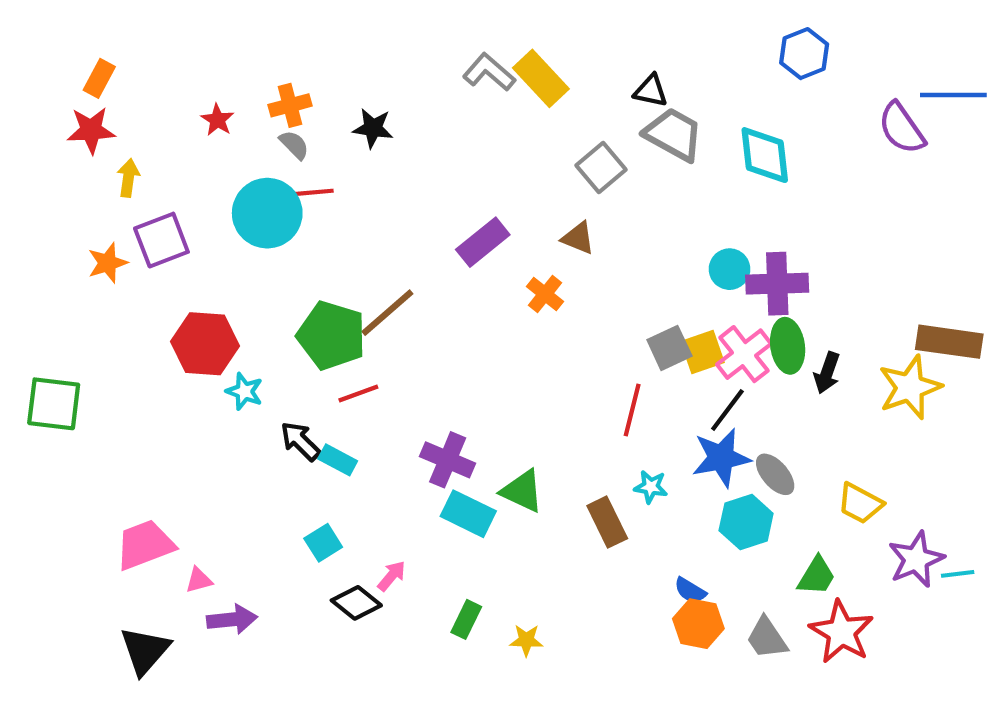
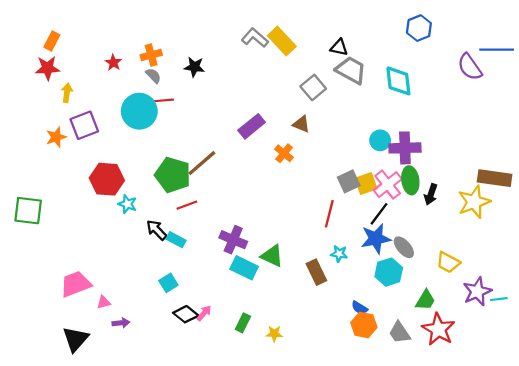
pink arrow: (392, 576) -> (204, 313), moved
purple arrow: (232, 619) -> (121, 323), size x0.7

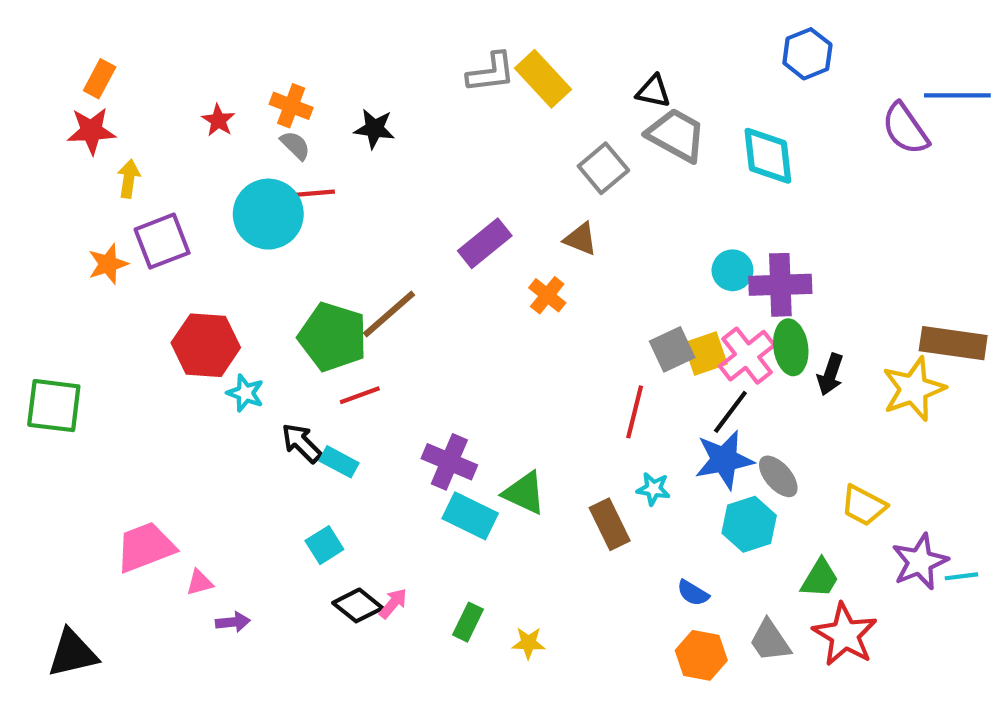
gray L-shape: (255, 38) -> (491, 72), turned 132
orange cross: (151, 55) -> (291, 106), turned 36
orange hexagon: (364, 325) -> (701, 655), moved
black triangle: (76, 339) -> (73, 653), moved, turned 36

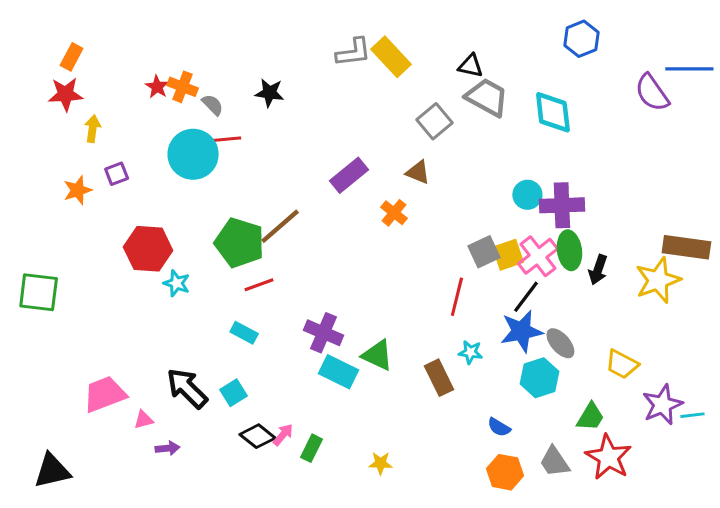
orange cross: (291, 106) -> (183, 87), moved
purple square: (162, 241) -> (117, 174), size x0.6
black arrow: (302, 443) -> (187, 388), moved, size x1.4
green rectangle: (468, 622) -> (312, 448), moved

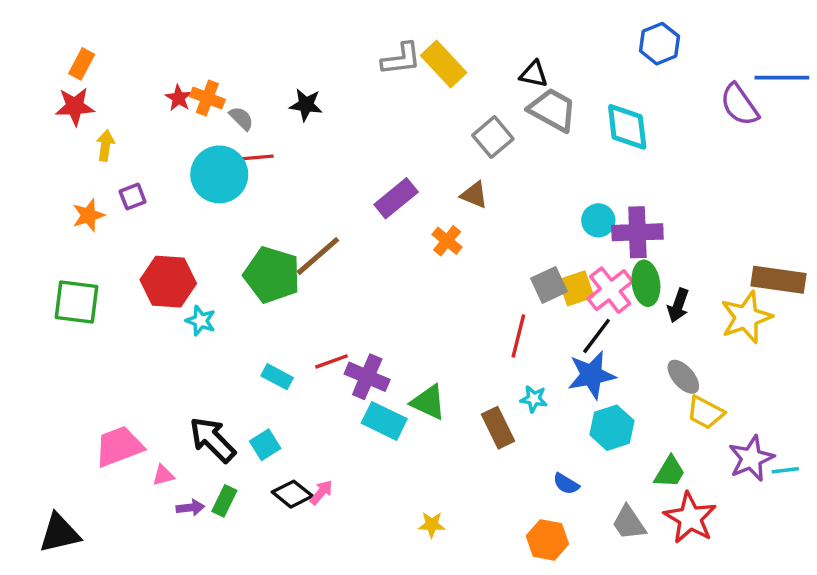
red line: (259, 285) -> (331, 361), moved
green square: (39, 292) -> (76, 302), moved
gray ellipse: (560, 343) -> (683, 377), moved
green rectangle: (312, 448) -> (224, 501), moved
orange hexagon: (505, 472) -> (547, 540), moved

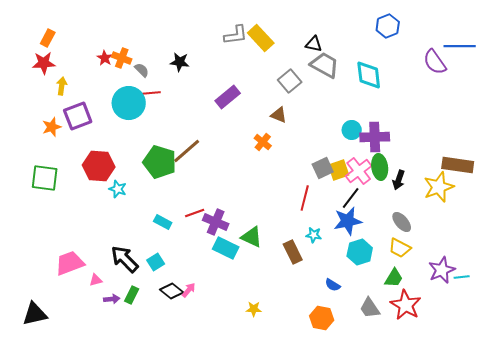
purple square: (133, 197) -> (78, 116), size x1.8
purple rectangle: (396, 198) -> (228, 97), moved
yellow trapezoid: (705, 412) -> (400, 248), moved

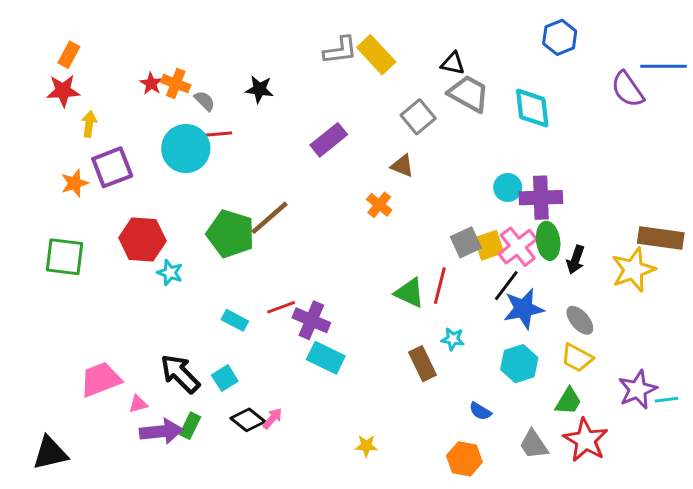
blue star: (348, 221) -> (524, 309), moved
green triangle: (252, 237) -> (410, 293), moved
purple arrow: (112, 299) -> (161, 431), size x1.8

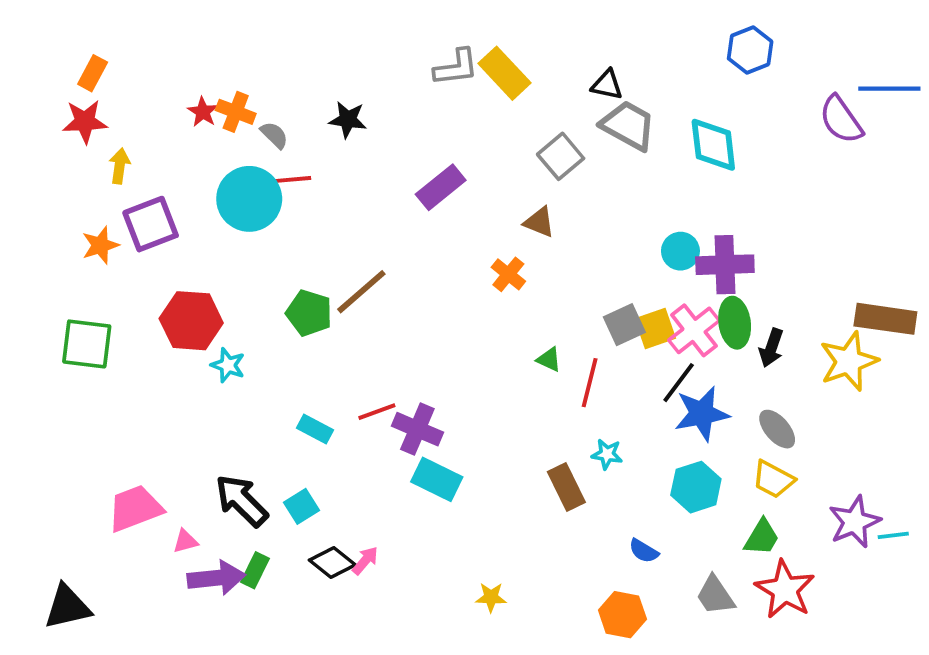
green pentagon: (231, 234) -> (309, 313), size x0.7
green triangle: (410, 293) -> (549, 359), moved, size x0.6

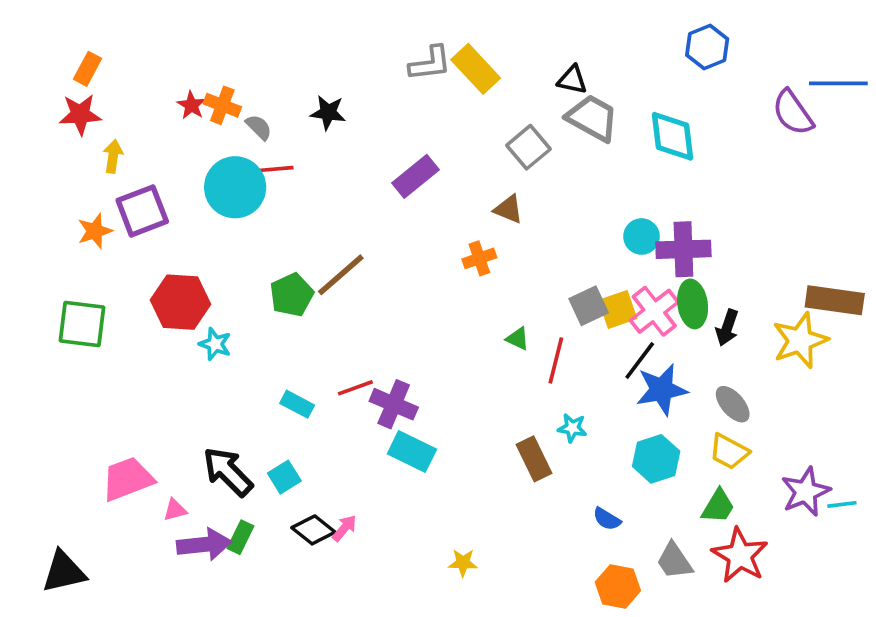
orange cross: (508, 274) -> (479, 258), turned 32
green pentagon: (309, 313) -> (292, 295), turned 30
orange hexagon: (622, 615) -> (618, 586), moved

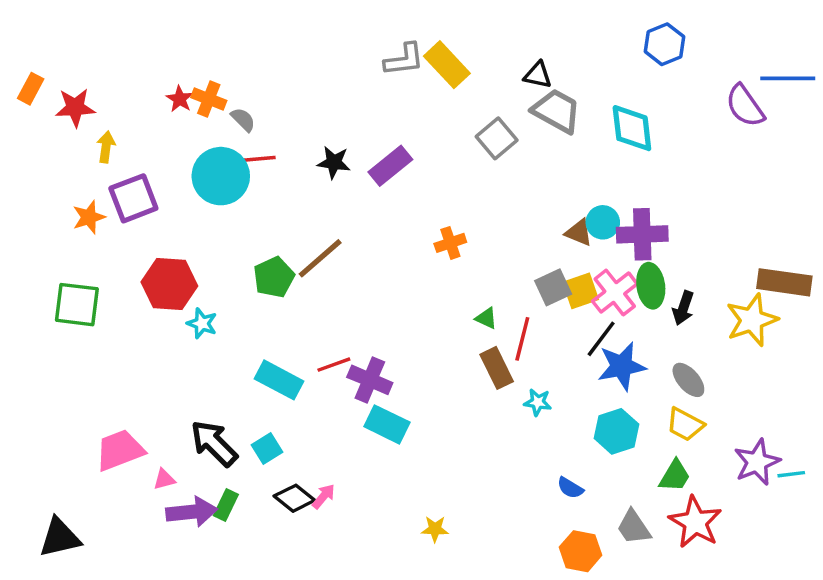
orange rectangle: (87, 69) -> (31, 89), moved
black star: (328, 113) -> (334, 162), moved
brown triangle: (508, 209) -> (579, 233), moved
cyan rectangle: (297, 404) -> (279, 380), size x1.5
brown rectangle: (534, 459) -> (497, 368), moved

